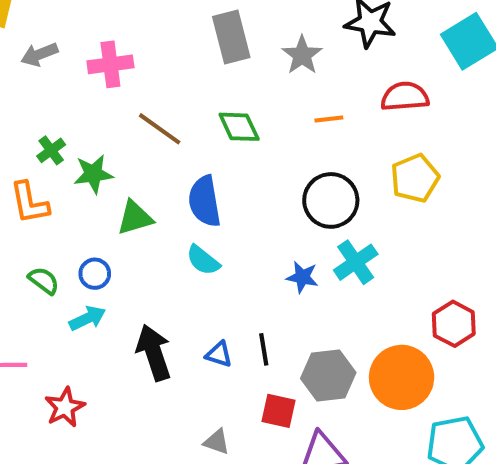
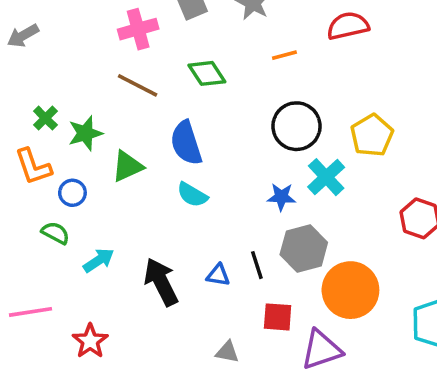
pink cross: (110, 64) -> (138, 29), moved
yellow pentagon: (415, 178) -> (372, 135), moved
blue circle: (95, 274) -> (72, 193), moved
gray hexagon: (328, 375) -> (304, 249), moved
orange circle: (402, 377) -> (350, 290), moved

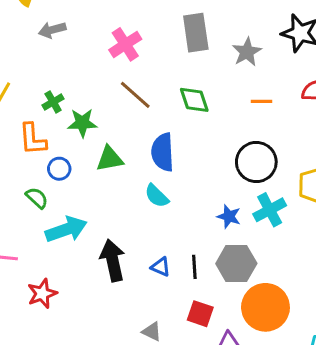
pink cross: (138, 29) -> (125, 44), moved, turned -32
cyan arrow: (99, 260) -> (66, 229), size x1.5

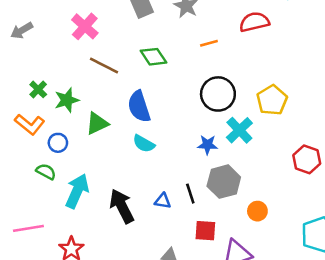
orange L-shape: (33, 139) -> (30, 124), turned -32
cyan arrow: (66, 229) -> (77, 191), turned -32
orange circle: (265, 307) -> (257, 211), size x0.5

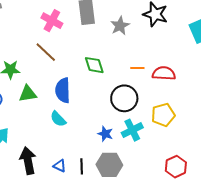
red semicircle: (254, 22) -> (164, 73), moved
pink cross: (85, 26) -> (52, 21), moved, turned -30
orange line: (209, 43) -> (137, 68), moved
green diamond: (154, 57) -> (94, 65), moved

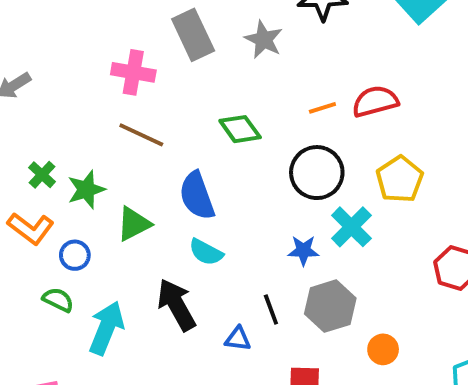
black arrow: (28, 161) -> (176, 305), moved
black line: (82, 166) -> (271, 310), moved

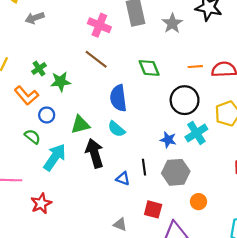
green triangle: (134, 224) -> (80, 125), moved

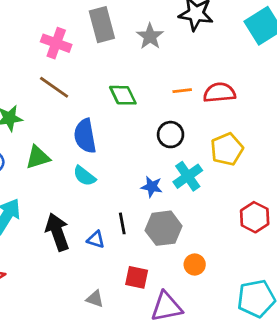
black circle: (185, 100) -> (171, 135), size x0.7
green triangle: (80, 125) -> (38, 157), moved
black arrow: (95, 153) -> (57, 232), moved

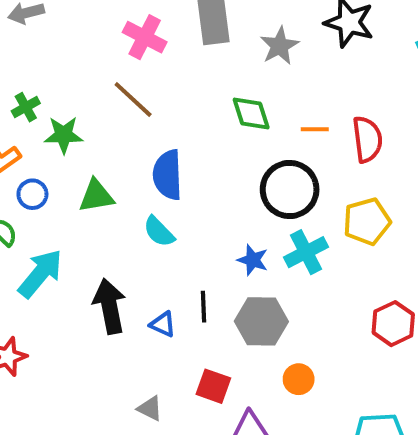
red semicircle: (219, 93) -> (367, 139), turned 80
green diamond: (123, 95) -> (251, 114), moved
black circle: (171, 135) -> (290, 190), size x1.5

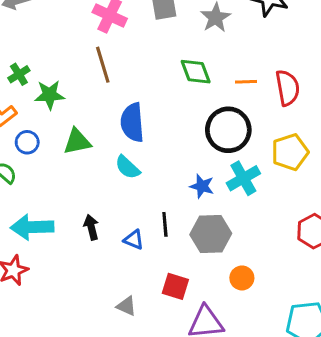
brown line: (133, 99) -> (103, 65), turned 33
cyan arrow: (40, 274) -> (32, 227), moved, turned -129
black arrow: (109, 306) -> (91, 227), size x0.6

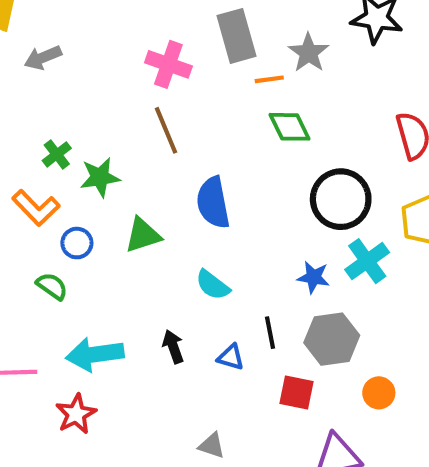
orange line: (246, 82) -> (269, 79), moved
cyan semicircle: (127, 167) -> (213, 285), moved
red square: (175, 286) -> (296, 392), moved
gray triangle: (126, 306) -> (212, 446), moved

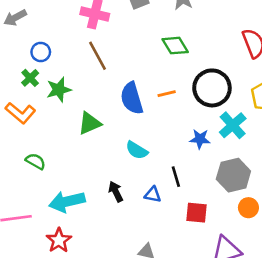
orange line: (269, 79) -> (167, 94), moved
blue circle: (77, 243) -> (41, 52), moved
gray hexagon: (332, 339) -> (233, 175), moved

